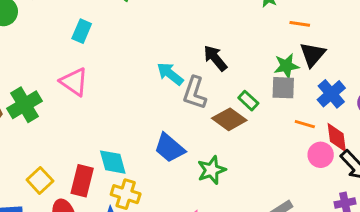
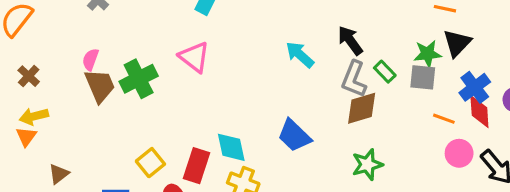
gray L-shape: (195, 93) -> (354, 79), moved
green rectangle: (248, 101) -> (385, 72), moved
brown diamond: (229, 119) -> (362, 108), turned -56
red diamond: (337, 137) -> (479, 112), moved
green star: (212, 170) -> (367, 165), moved

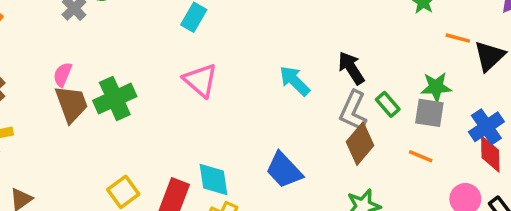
black triangle: (457, 43) -> (489, 56), moved
pink triangle: (194, 57) -> (200, 80), moved
brown diamond: (362, 108) -> (360, 144), turned -36
orange line: (444, 119) -> (421, 156), moved

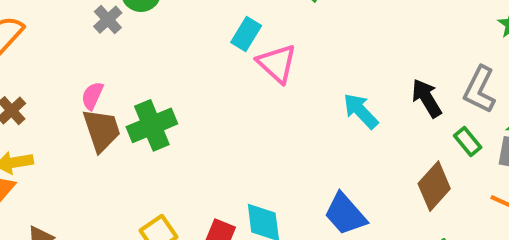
pink triangle: (200, 80) -> (277, 63), moved
gray L-shape: (353, 111) -> (480, 90), moved

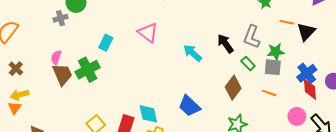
gray cross: (108, 20) -> (60, 18), turned 32
cyan rectangle: (246, 34) -> (106, 43), moved

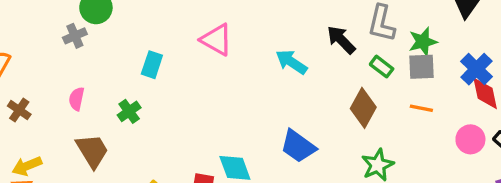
brown cross: (16, 69) -> (19, 110), moved
green cross: (88, 70) -> (129, 111), size x0.6
brown trapezoid: (62, 74) -> (92, 151), moved

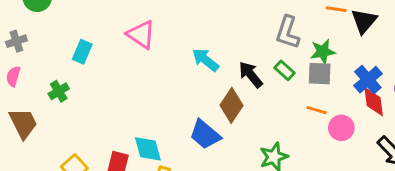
gray cross: (75, 36) -> (16, 41), moved
black arrow: (341, 40) -> (251, 75), moved
brown diamond: (363, 108) -> (232, 105), moved
pink circle: (470, 139) -> (341, 128), moved

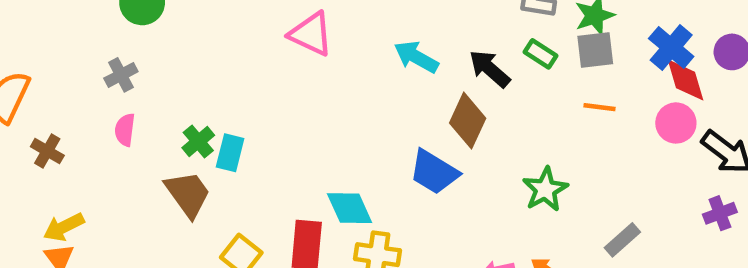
cyan rectangle: (82, 52) -> (230, 153), moved
brown trapezoid: (23, 123) -> (188, 194), moved
pink circle: (341, 128) -> (676, 123), moved

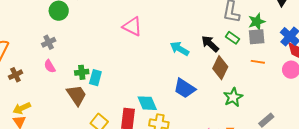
cyan arrow: (416, 57) -> (179, 49), moved
brown diamond: (468, 121) -> (220, 68), moved
pink semicircle: (125, 130) -> (50, 66), turned -40
green cross: (198, 141) -> (82, 72), turned 32
brown cross: (47, 151) -> (15, 75), turned 32

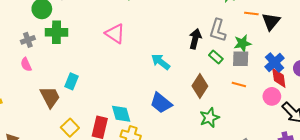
black arrow: (210, 44) -> (195, 39), moved, turned 54
green cross: (82, 72) -> (56, 32), moved, size x1.5

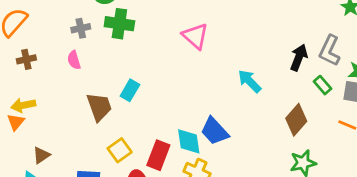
blue trapezoid: (161, 103) -> (215, 131), moved

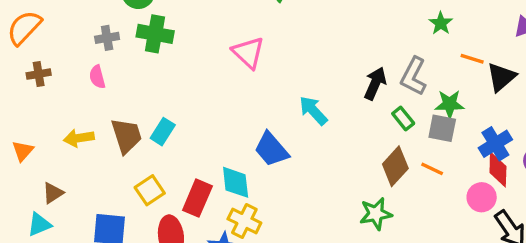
cyan rectangle: (130, 90) -> (163, 132), moved
yellow arrow: (23, 105) -> (79, 138), moved
brown diamond: (296, 120) -> (395, 166), moved
blue trapezoid: (215, 131) -> (271, 149), moved

